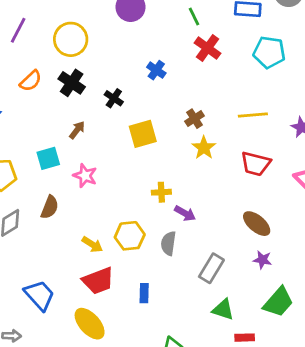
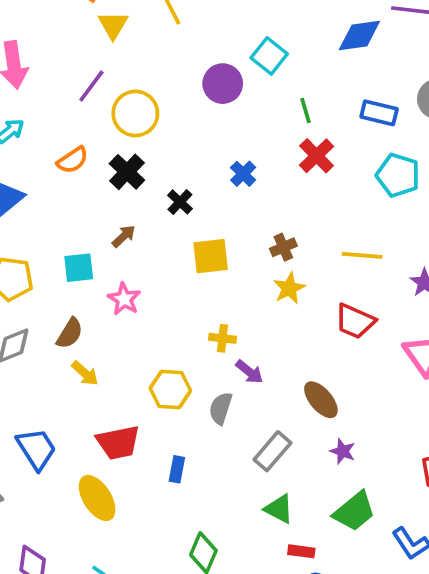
purple line: (18, 30) -> (91, 86), moved
brown ellipse: (257, 224) -> (321, 400), moved
yellow arrow: (92, 244) -> (85, 373), moved

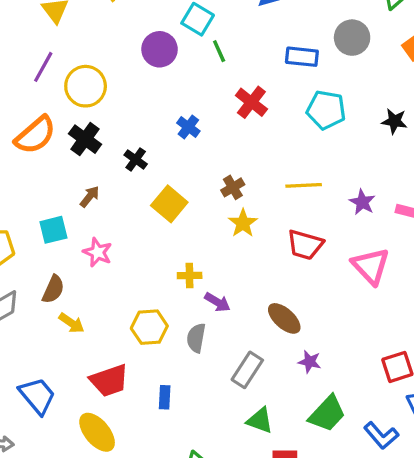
green line: (305, 111) -> (219, 51), moved
orange semicircle: (73, 160) -> (35, 135), size x1.5
yellow square: (211, 256) -> (169, 204), turned -36

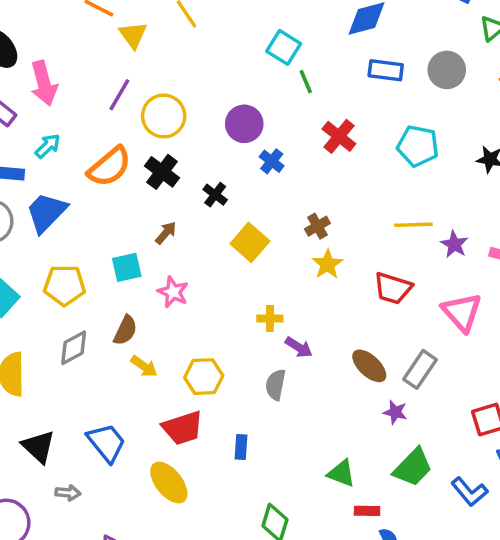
purple circle: (160, 49) -> (244, 124), moved
blue rectangle: (302, 57) -> (386, 70), moved
yellow line: (304, 185) -> (413, 225), moved
yellow hexagon: (149, 327) -> (204, 377), moved
gray rectangle: (247, 370) -> (420, 369), moved

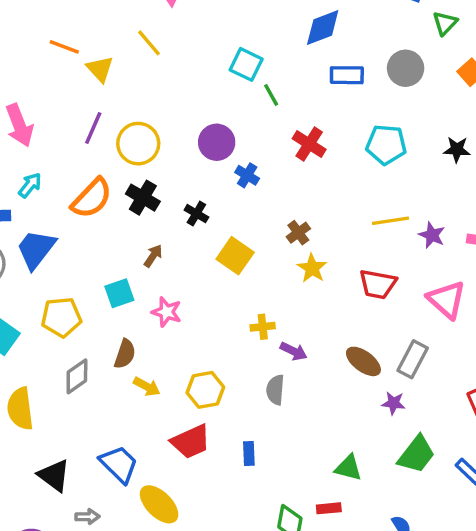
yellow ellipse: (169, 483) -> (159, 504), moved
red rectangle: (367, 511) -> (329, 508), moved

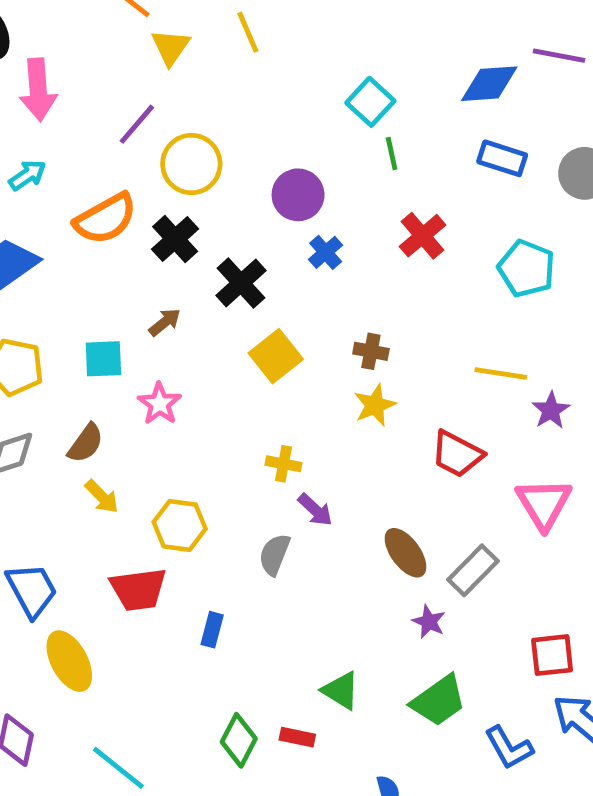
black cross: (196, 214) -> (241, 283), size x1.5
brown cross: (298, 233) -> (371, 351), turned 30

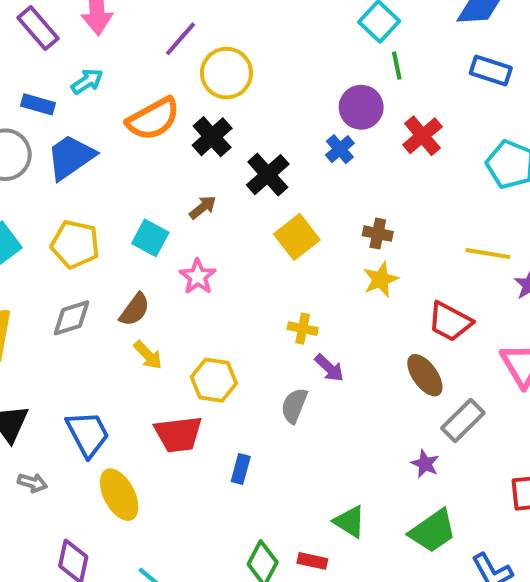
purple circle: (298, 195) -> (361, 107), moved
cyan square: (103, 359) -> (150, 238), turned 30
brown ellipse: (405, 553) -> (425, 375), moved

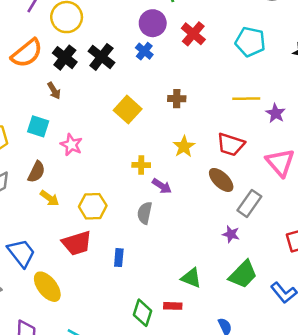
black cross: (268, 175) -> (101, 57), moved
brown arrow: (203, 207) -> (54, 91), moved, turned 108
yellow star: (381, 279) -> (184, 146), moved

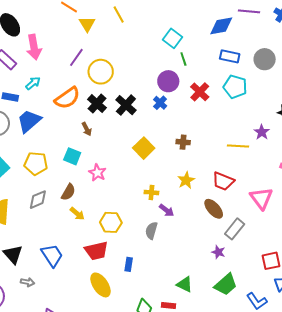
cyan pentagon: (250, 42) -> (235, 87), moved
purple star: (276, 113) -> (262, 132), moved
yellow ellipse: (47, 287) -> (101, 285), moved

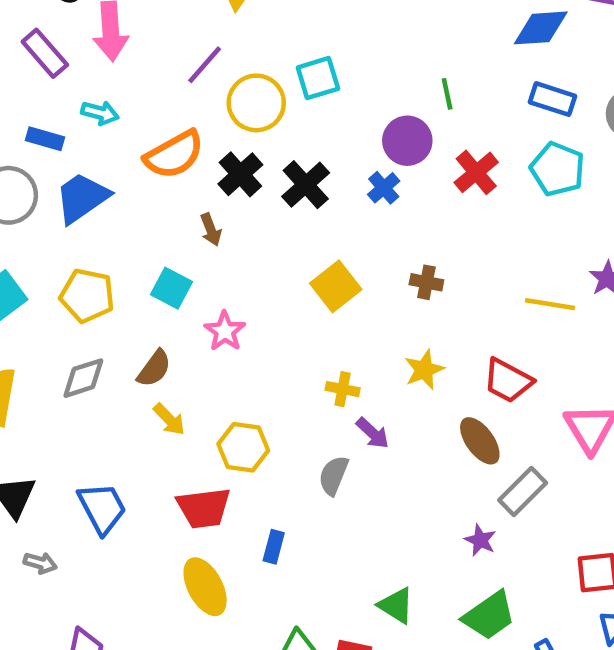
cyan square: (173, 38) -> (318, 78), moved, turned 30
cyan arrow: (33, 83) -> (100, 113), turned 49

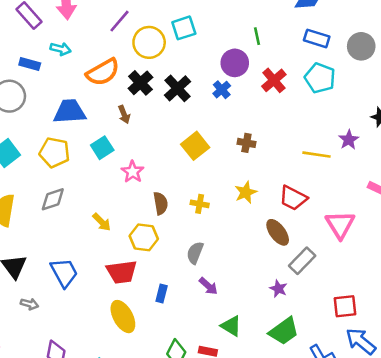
blue trapezoid: (82, 198) -> (70, 112), moved, turned 32
cyan square: (172, 288) -> (102, 148), turned 30
brown semicircle: (154, 368) -> (161, 203), moved, turned -45
purple arrow: (373, 433) -> (208, 286), moved

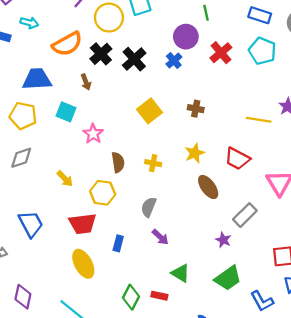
cyan square: (102, 148) -> (66, 112), turned -36
brown ellipse: (278, 232) -> (208, 187), moved

